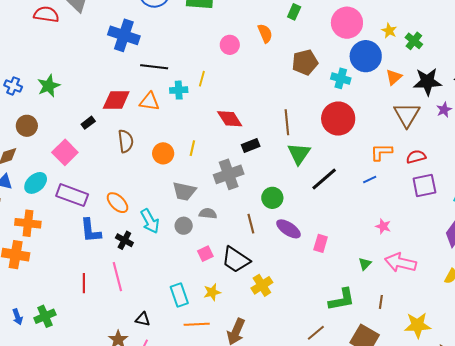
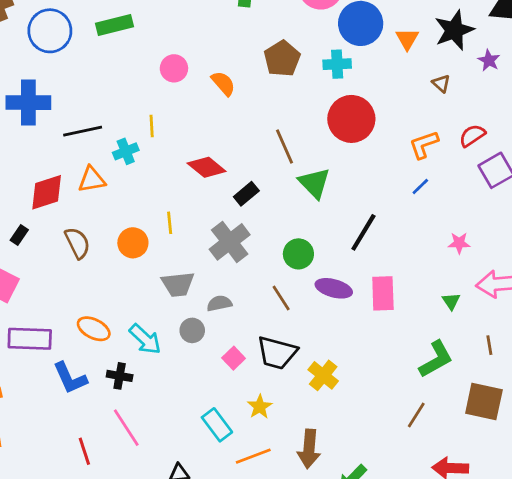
orange semicircle: (265, 33) -> (223, 83), moved
brown triangle: (407, 115) -> (441, 83), size x0.5
black line: (324, 179) -> (363, 232), moved
pink rectangle: (321, 243) -> (383, 293), size x1.4

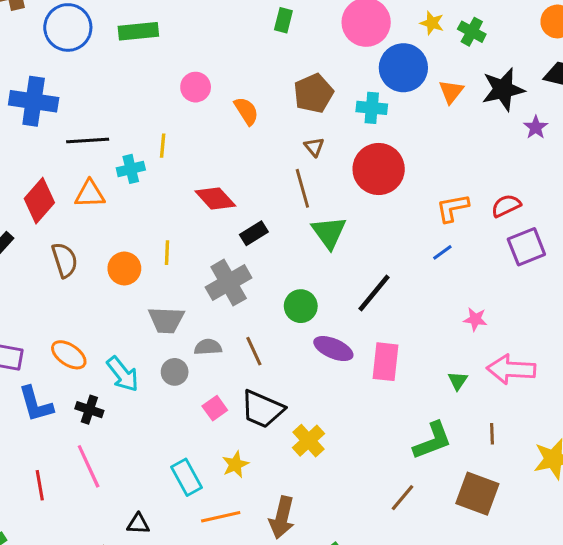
brown triangle: (441, 83) -> (314, 147), moved
red diamond: (47, 192) -> (39, 201), turned -39
brown line: (281, 298) -> (254, 351), moved

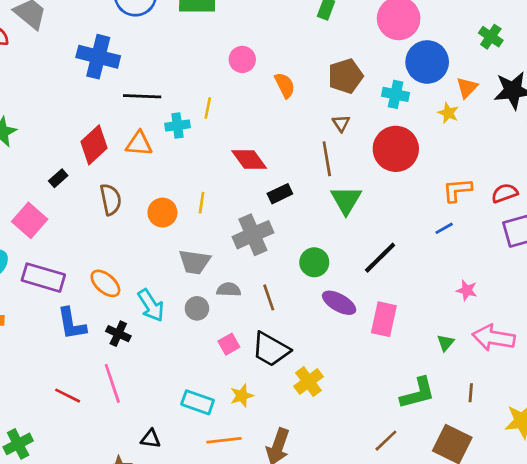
yellow star: (432, 23) -> (448, 113), moved
cyan rectangle: (187, 477) -> (198, 402), turned -48
red line: (40, 485) -> (68, 396), turned -60

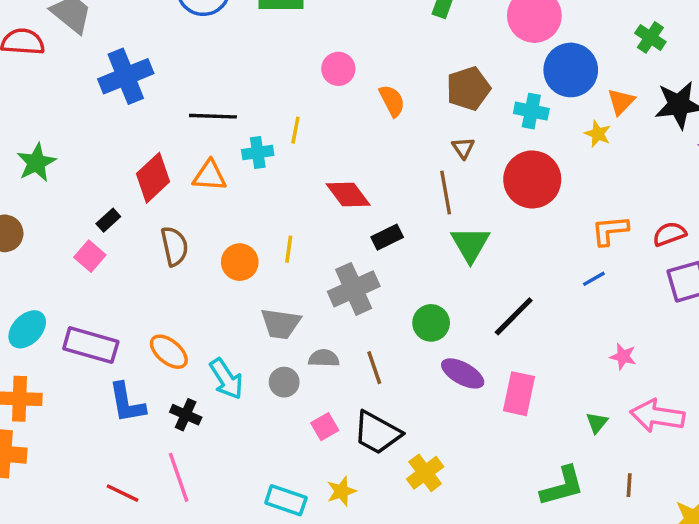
blue cross: (98, 57) -> (126, 76), moved, turned -36
pink square: (30, 220) -> (90, 256), moved, size x0.7

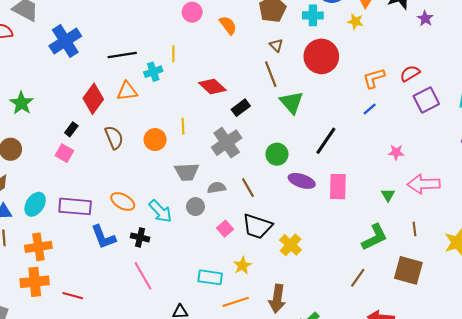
red line: (123, 493) -> (73, 296), moved

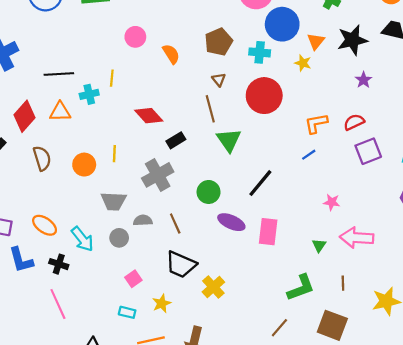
purple star: (425, 18) -> (363, 80), moved
pink square: (225, 229) -> (133, 279), moved
cyan rectangle: (210, 277) -> (127, 312), size x0.7

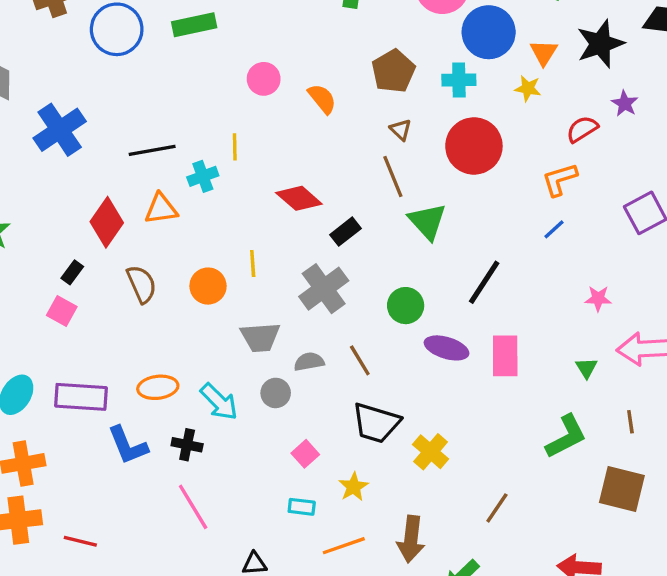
red semicircle: (354, 122) -> (582, 129), moved
orange ellipse: (45, 225) -> (158, 387), turned -35
brown line: (279, 328) -> (497, 508), moved

